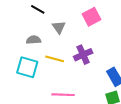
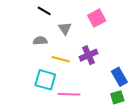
cyan square: (27, 67) -> (45, 80), moved

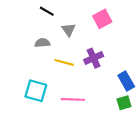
cyan square: (45, 80) -> (36, 91), moved

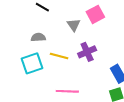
gray triangle: (68, 30) -> (74, 25), moved
cyan square: (36, 91) -> (32, 63), moved, turned -35

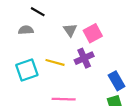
pink square: (95, 14) -> (93, 33), moved
gray semicircle: (38, 37) -> (26, 30), moved

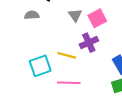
yellow line: (55, 62) -> (67, 55), moved
cyan square: (27, 70) -> (40, 66), moved

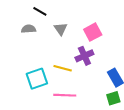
gray triangle: (75, 15) -> (61, 29), moved

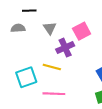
black line: (40, 11) -> (29, 11), turned -32
purple cross: (84, 56) -> (65, 48), moved

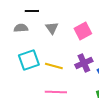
purple cross: (65, 48) -> (84, 63), moved
cyan square: (26, 77) -> (29, 60), moved

